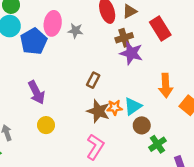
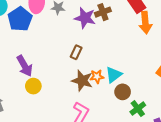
purple star: (131, 53) -> (85, 18), moved
orange arrow: (166, 86) -> (145, 23), moved
yellow circle: (46, 125) -> (33, 86), moved

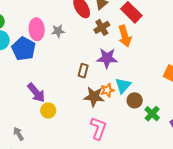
purple star: (85, 18) -> (107, 58), moved
orange arrow: (145, 23) -> (125, 36), moved

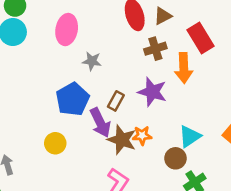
gray star: (58, 31) -> (92, 61), moved
blue pentagon: (24, 49) -> (73, 99), moved
cyan triangle: (123, 86) -> (190, 136), moved
purple arrow: (36, 93) -> (100, 123), moved

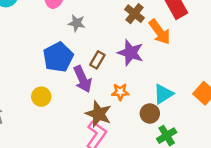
brown cross: (155, 49) -> (135, 14), turned -36
orange arrow: (184, 68) -> (160, 32), turned -36
brown star: (122, 140) -> (99, 114), moved

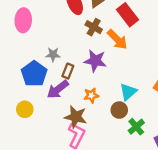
gray star: (77, 23) -> (53, 54), moved
purple arrow: (83, 79) -> (58, 89), turned 85

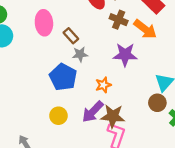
brown rectangle: (68, 71) -> (71, 36), moved, turned -56
purple arrow: (58, 89) -> (93, 112), moved
orange star: (91, 95) -> (103, 85), moved

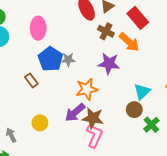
brown rectangle: (71, 36) -> (31, 80), moved
blue pentagon: (63, 77) -> (51, 59), moved
orange star: (103, 85) -> (87, 89), size x1.5
yellow circle: (58, 116) -> (40, 123), moved

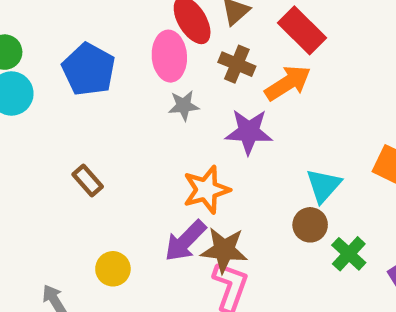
pink ellipse: (38, 28) -> (169, 56), moved
orange arrow: (129, 42) -> (288, 83), turned -70
blue pentagon: (51, 59) -> (89, 69), moved
gray star: (68, 60) -> (184, 106), moved

